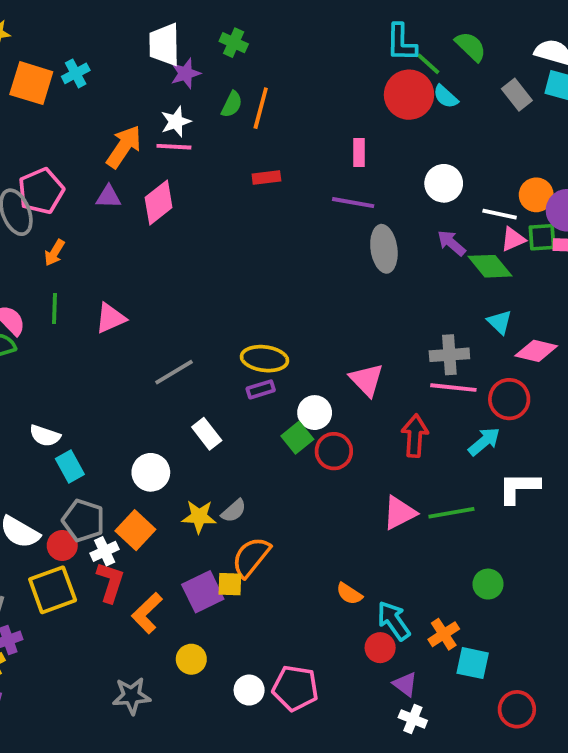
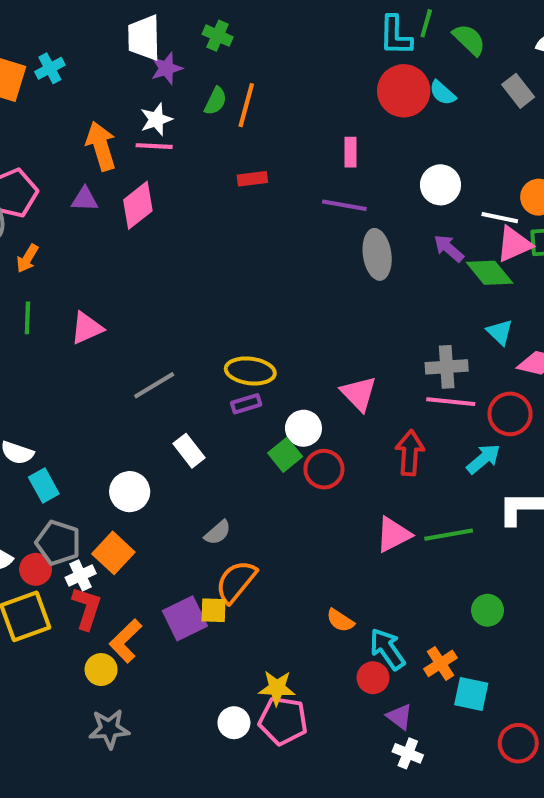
green line: (428, 64) -> (426, 23), moved, turned 64
orange arrow: (124, 147) -> (101, 146), turned -51
pink triangle: (513, 239) -> (514, 244), size x1.4
yellow star: (199, 517) -> (277, 688), moved
yellow circle: (191, 659) -> (101, 670), moved

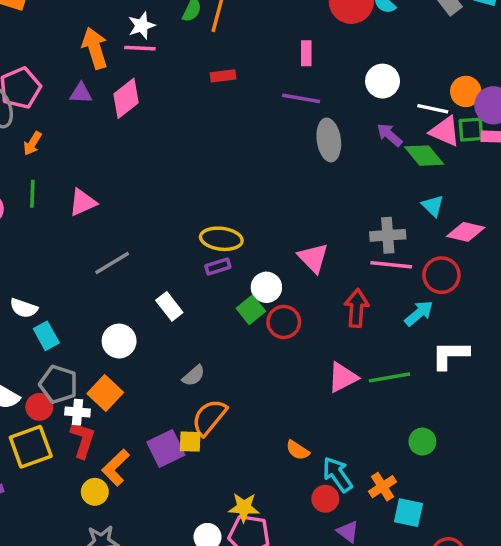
pink triangle: (514, 244) -> (445, 131), turned 48
gray line: (154, 385) -> (112, 263), moved
white cross: (81, 575) -> (77, 412), turned 30

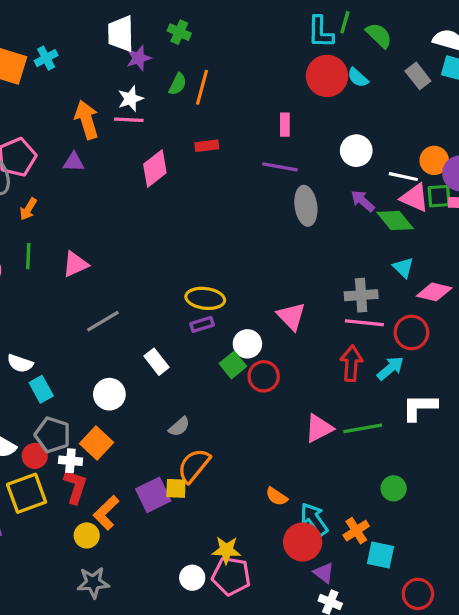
pink diamond: (126, 98) -> (155, 168), moved
red arrow: (357, 308) -> (351, 363), moved
red circle: (325, 499) -> (303, 542), size x1.5

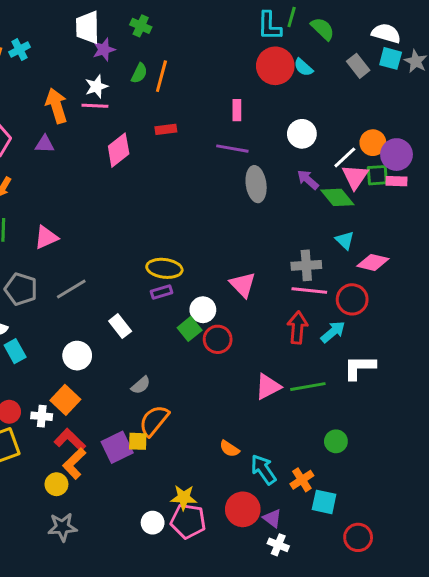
white line: (403, 177) -> (345, 157), turned -55
pink triangle: (415, 198) -> (355, 177), turned 40
gray pentagon: (53, 435) -> (21, 289), moved
red L-shape: (75, 487) -> (70, 440), moved, turned -64
red circle: (303, 542) -> (243, 509), moved

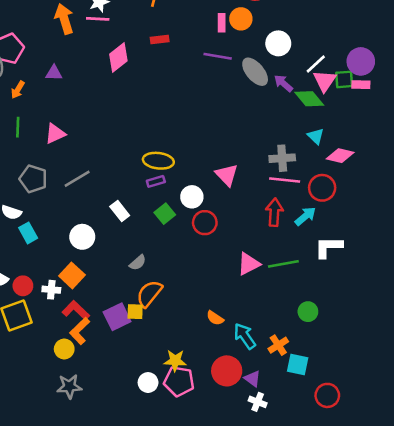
orange circle: (373, 143) -> (241, 19), moved
purple triangle: (45, 144) -> (54, 73), moved
gray ellipse: (256, 184) -> (255, 72), moved, turned -32
green square: (190, 329) -> (165, 214), moved

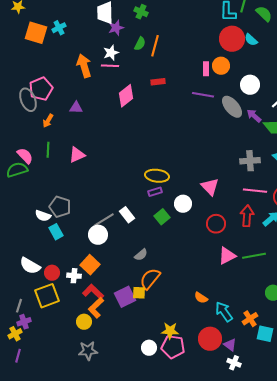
gray cross: (282, 158) -> (250, 161), moved
gray pentagon: (33, 179) -> (60, 207), moved
gray line: (77, 179) -> (104, 220), moved
red circle: (205, 223) -> (216, 224), moved

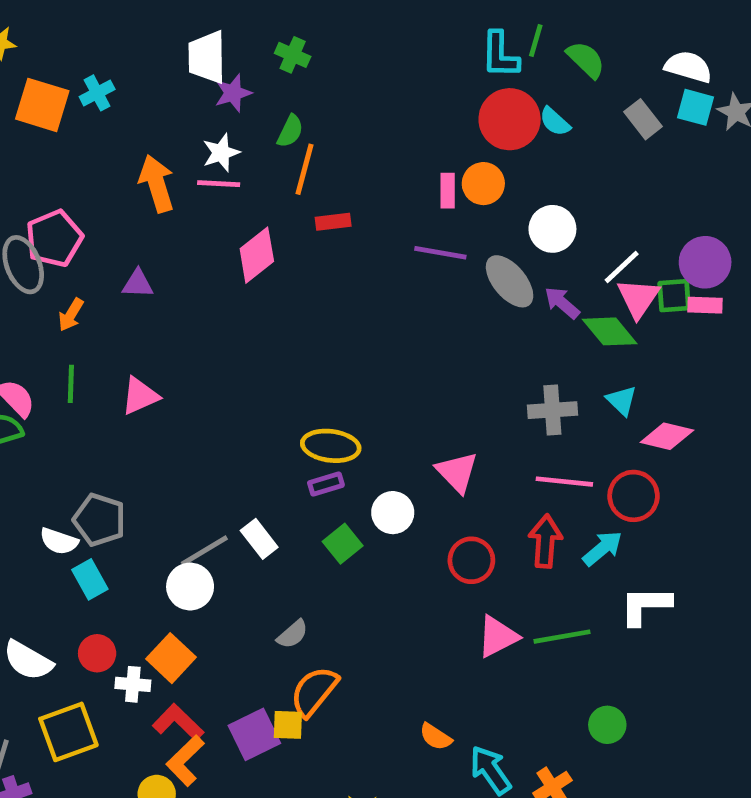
orange line: (155, 46) -> (304, 169), moved
red circle: (52, 273) -> (97, 653), moved

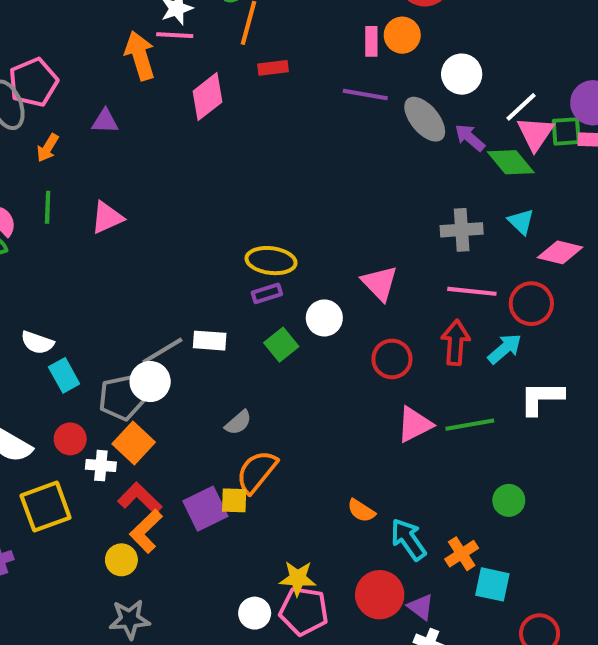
orange arrow: (157, 184) -> (140, 56), moved
gray pentagon: (99, 520) -> (121, 398), moved, turned -30
white rectangle: (259, 539) -> (210, 341), turned -48

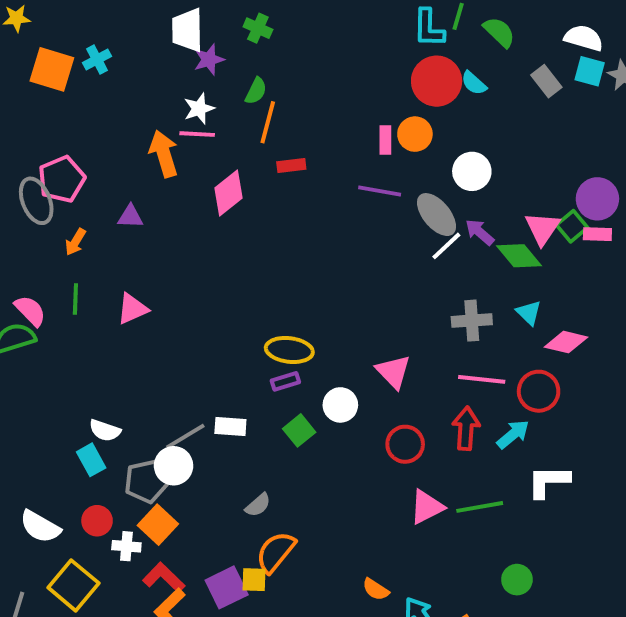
white line: (521, 107) -> (446, 246), moved
green square: (566, 131) -> (572, 226), turned -36
white semicircle: (37, 343) -> (105, 430), moved
yellow square: (46, 507) -> (73, 585), turned -30

